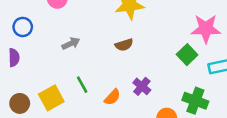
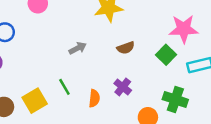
gray arrow: (71, 43) -> (78, 48), moved
brown semicircle: (124, 45) -> (126, 48), moved
orange semicircle: (112, 97) -> (94, 98), turned -36

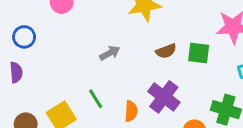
green square: (166, 55) -> (199, 53), moved, turned -36
purple cross: (123, 87) -> (164, 97), size x1.5

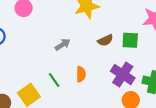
purple cross: (164, 97) -> (123, 75), moved
orange semicircle: (131, 111) -> (81, 74), moved

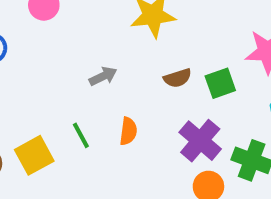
green square: (130, 40) -> (220, 83), turned -30

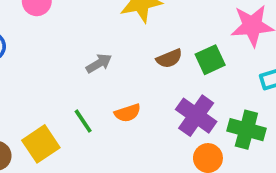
orange semicircle: (128, 131) -> (128, 113), turned 70

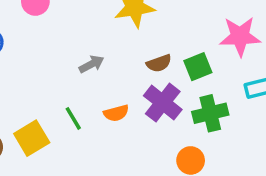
purple cross: (196, 116) -> (163, 103), moved
green cross: (246, 130) -> (210, 113), moved, turned -32

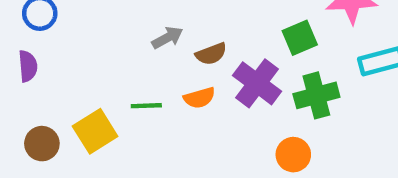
brown semicircle: (159, 63) -> (211, 54), moved
green line: (73, 118) -> (146, 106), turned -60

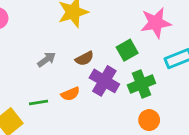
brown semicircle: (211, 54) -> (84, 58), moved
orange circle: (293, 155) -> (149, 120), moved

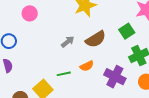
brown semicircle: (84, 58) -> (96, 39), size x1.5
purple cross: (104, 81) -> (115, 77), moved

